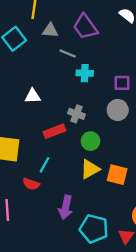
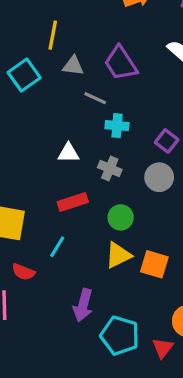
purple square: (122, 83) -> (167, 141), turned 35
white triangle: (33, 96) -> (68, 153), moved
gray cross: (76, 114) -> (110, 168), moved
red semicircle: (31, 184) -> (23, 272), moved

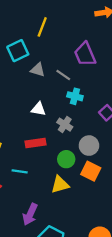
gray triangle: (73, 66) -> (38, 70), moved
gray circle: (159, 177) -> (89, 146), moved
cyan line: (57, 247) -> (20, 171), turned 56
orange square: (154, 264) -> (91, 171), moved

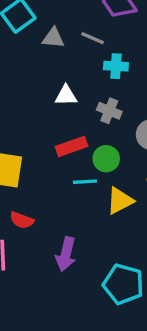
green circle: (66, 159) -> (106, 159), moved
cyan line: (20, 171) -> (85, 182), moved
purple arrow: (30, 214) -> (66, 254), moved

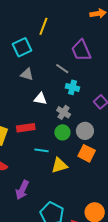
gray triangle: (53, 38) -> (27, 74), moved
red rectangle: (72, 146) -> (26, 128), moved
green circle: (106, 159) -> (62, 132), moved

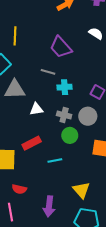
gray triangle: (27, 74) -> (15, 89), size x1.5
gray circle: (85, 131) -> (88, 116), moved
yellow triangle: (59, 165) -> (81, 190), moved, turned -36

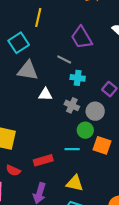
green circle: (70, 135) -> (85, 130), moved
red rectangle: (32, 143) -> (43, 160), moved
cyan line: (55, 160) -> (72, 149), moved
yellow triangle: (81, 190) -> (75, 183), turned -48

